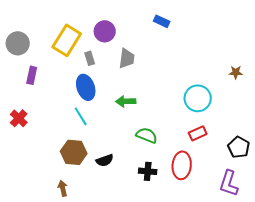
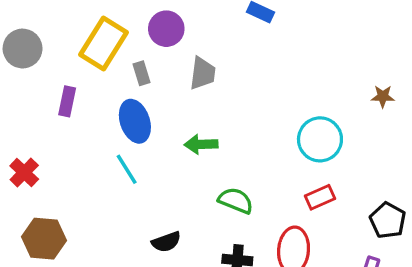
purple rectangle: (32, 75) -> (67, 101), moved
brown hexagon: (74, 152) -> (44, 239), moved

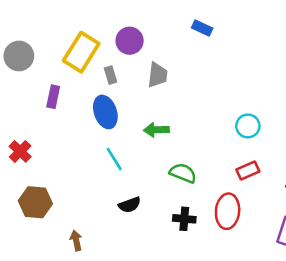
cyan circle: (320, 139) -> (248, 126), size x0.7
cyan line: (127, 169) -> (114, 159), moved

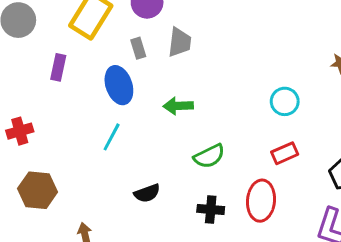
gray rectangle: (110, 75) -> (138, 48), moved
red cross: (20, 151) -> (20, 131), turned 30
cyan line: (114, 159) -> (112, 137), moved, turned 60
green semicircle: (183, 173) -> (209, 156), turned 132

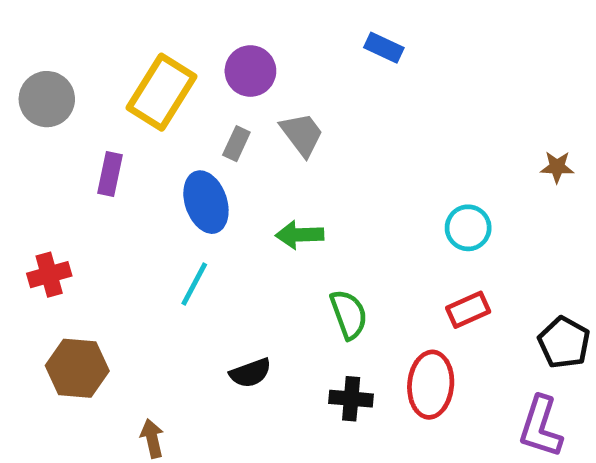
gray trapezoid: (180, 42) -> (302, 134), turned -44
gray rectangle: (138, 48) -> (236, 144), turned 42
green semicircle: (209, 156) -> (349, 314), turned -84

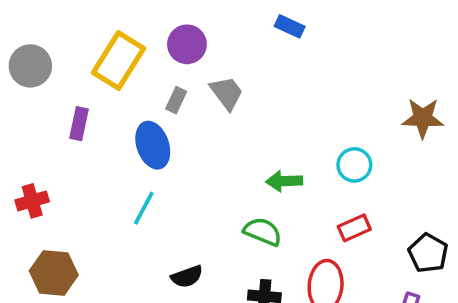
brown star: (557, 167) -> (423, 118), size x1.6
green arrow: (300, 235) -> (284, 181), moved
green semicircle: (349, 314) -> (263, 232), turned -48

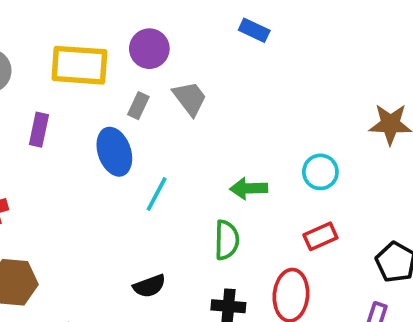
yellow rectangle: (119, 61) -> (79, 65), turned 62
cyan line: (144, 208) -> (157, 194), moved
green semicircle: (263, 232) -> (227, 240), turned 69

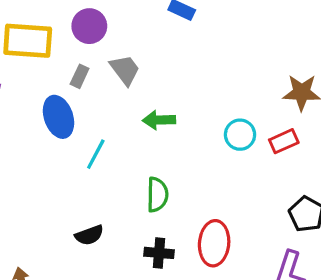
green arrow: (249, 188) -> (159, 120), moved
red rectangle: (320, 236) -> (284, 141), moved

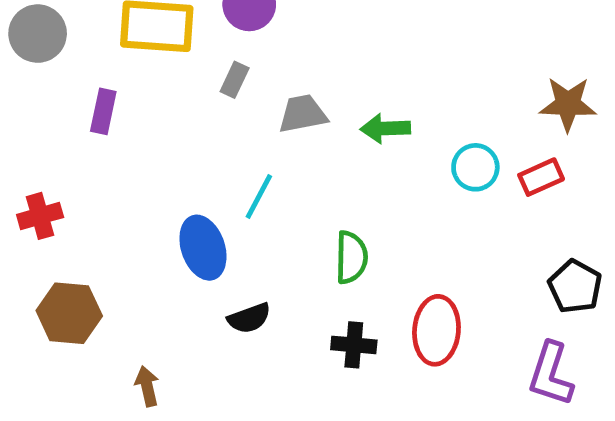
gray trapezoid: (125, 70) -> (303, 114), moved, turned -64
blue ellipse: (59, 117) -> (203, 248), moved
green arrow: (159, 120) -> (385, 128), moved

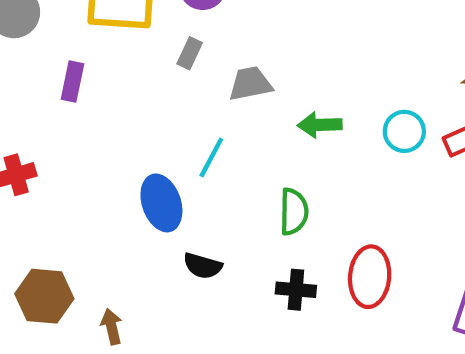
green arrow: (385, 128) -> (320, 125), moved
brown hexagon: (69, 313) -> (44, 296), moved
black semicircle: (249, 318) -> (203, 266), turned 36

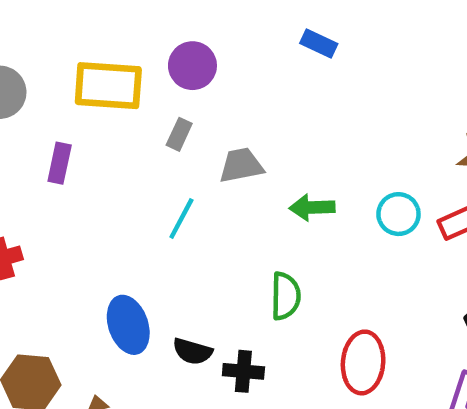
cyan line: (211, 157) -> (181, 219), moved
blue ellipse: (161, 203) -> (128, 325), moved
black cross: (296, 290) -> (243, 371), moved

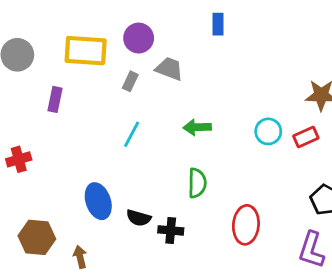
blue rectangle: (319, 43) -> (218, 24), turned 65
gray trapezoid: (241, 165) -> (169, 69), moved, turned 32
green arrow: (312, 207) -> (197, 127), moved

